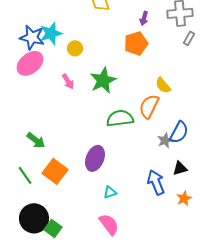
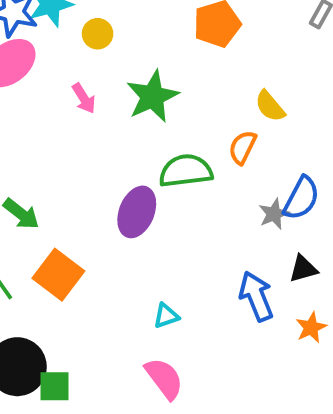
orange semicircle: (149, 106) -> (243, 147), size x0.7
purple ellipse: (95, 158) -> (137, 212), moved
green square: (53, 228) -> (54, 386), turned -36

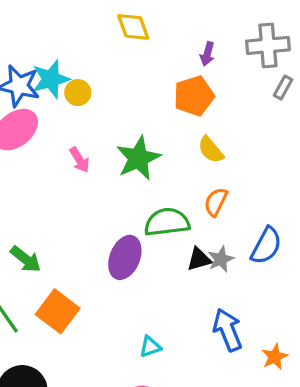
yellow circle: (98, 34) -> (78, 93), moved
yellow semicircle: (270, 106) -> (211, 150), moved
gray star: (274, 214) -> (221, 259), moved
black triangle: (303, 269) -> (199, 259), moved

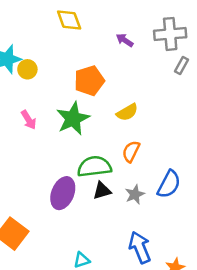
purple arrow: (207, 54) -> (125, 40), turned 108
orange pentagon: (194, 96) -> (89, 81), moved
yellow semicircle: (211, 150) -> (127, 112), turned -80
black triangle: (199, 259) -> (102, 191), moved

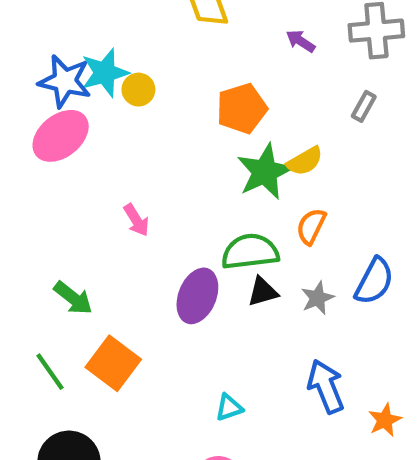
gray rectangle: (182, 66) -> (364, 106), moved
green star: (73, 119) -> (265, 172), moved
pink arrow: (29, 120) -> (136, 220), moved

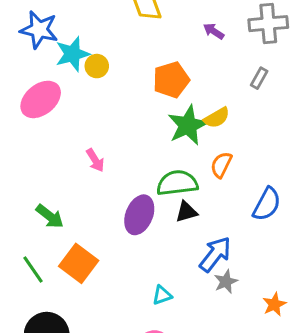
blue star: (65, 81) -> (39, 30), moved
gray star: (317, 298) -> (226, 282), moved
blue arrow: (326, 386) -> (215, 254), moved, turned 60

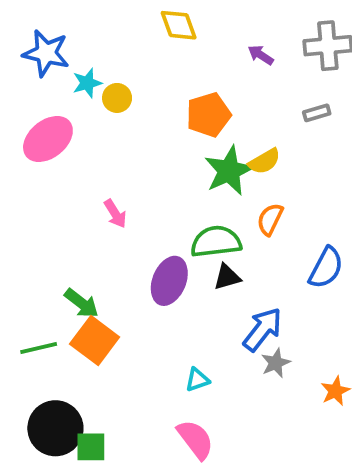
cyan star: (72, 54) -> (87, 83), size x0.7
gray rectangle: (259, 78) -> (317, 113), turned 45
green arrow: (50, 216) -> (82, 303), moved
green line: (33, 269) -> (39, 348), turned -68

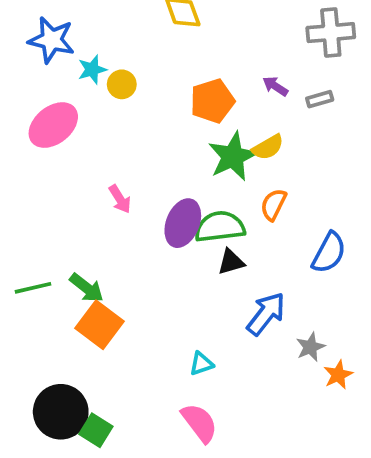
purple arrow: (261, 55) -> (275, 86), moved
purple ellipse: (169, 281) -> (183, 223), moved
green line: (39, 348) -> (33, 288), moved
gray star: (276, 363) -> (310, 347), moved
green square: (91, 447) -> (96, 430), turned 32

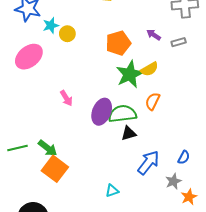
blue semicircle: (329, 253) -> (184, 157), moved, size x0.6

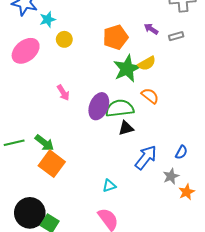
yellow circle: (67, 34) -> (64, 39), moved
orange semicircle: (153, 101) -> (150, 96), turned 102

